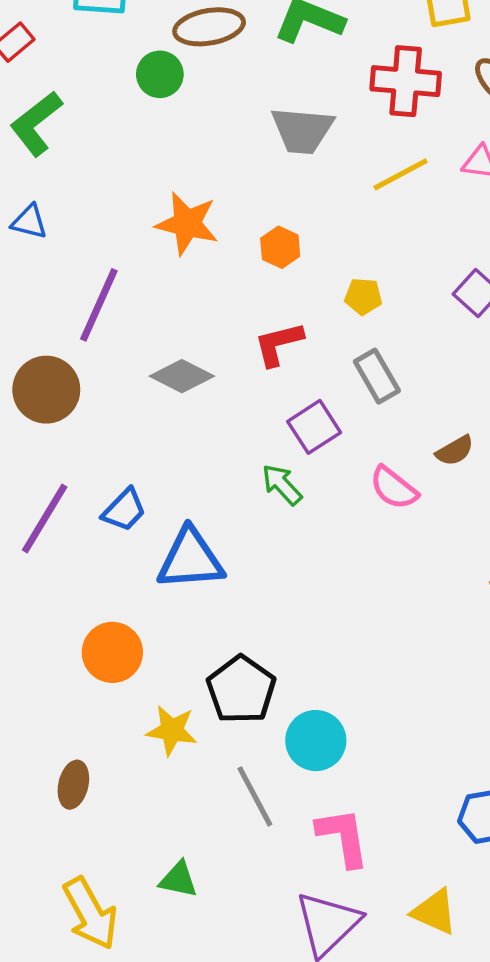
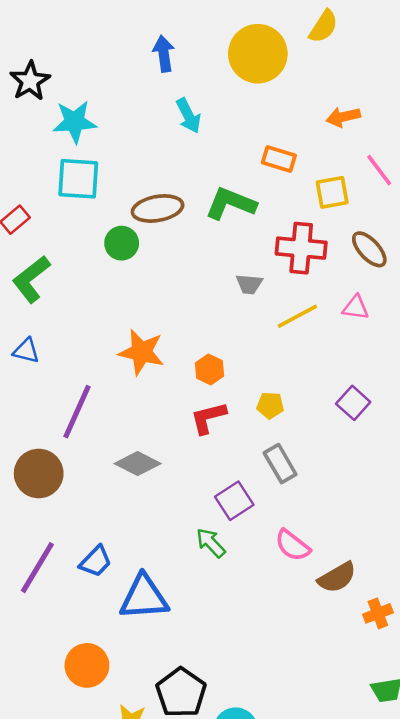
gray trapezoid: (302, 130) -> (249, 284), moved, size x0.6
red L-shape: (279, 344) -> (208, 418), moved
brown semicircle: (455, 451) -> (337, 578), moved, size x1.4

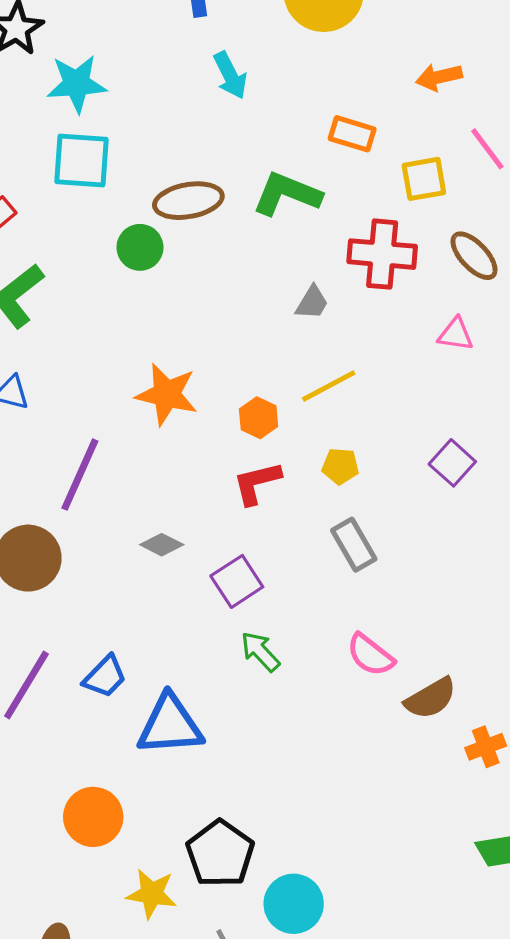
gray trapezoid: (249, 284) -> (312, 302), turned -64
yellow line: (297, 316) -> (329, 386), moved
gray diamond: (138, 464) -> (162, 545), size x0.7
purple square: (234, 501) -> (237, 581), moved

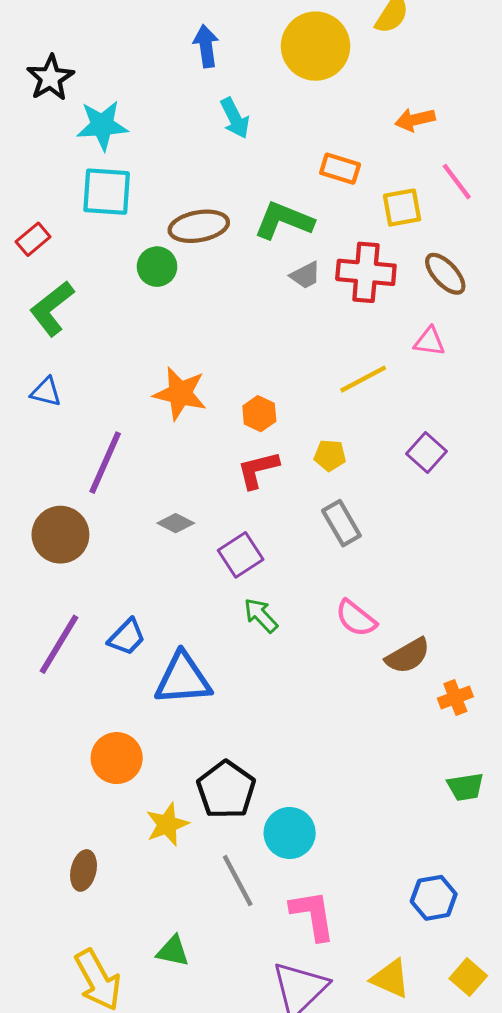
gray trapezoid: (312, 302) -> (305, 275), moved, turned 32
yellow line: (329, 386) -> (363, 379), moved
yellow star: (152, 894) -> (167, 824), turned -30

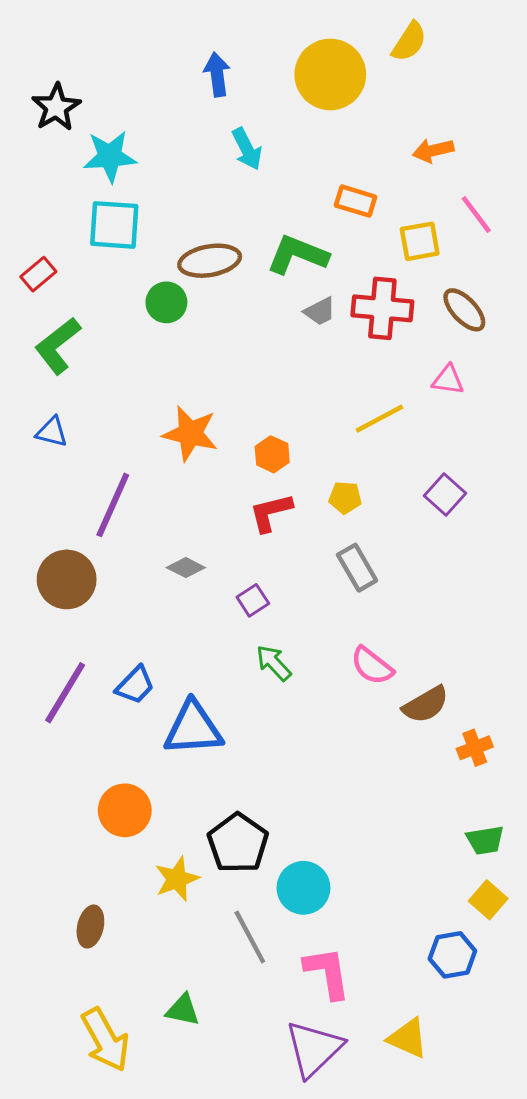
purple square: (241, 555) -> (253, 600), size x0.7
yellow square: (468, 977) -> (488, 900), moved

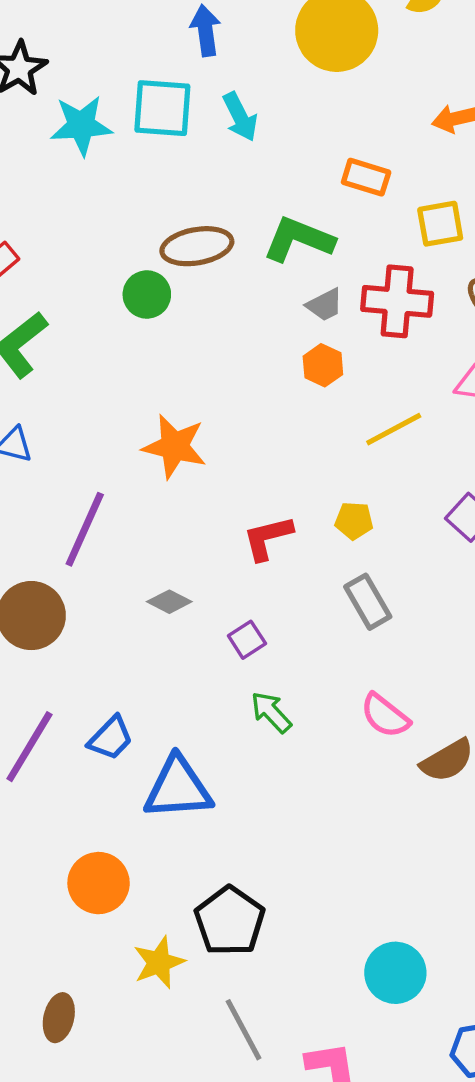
cyan square: (114, 225) -> (162, 108), moved
orange hexagon: (272, 454) -> (323, 365), moved
cyan circle: (303, 888) -> (395, 973), moved

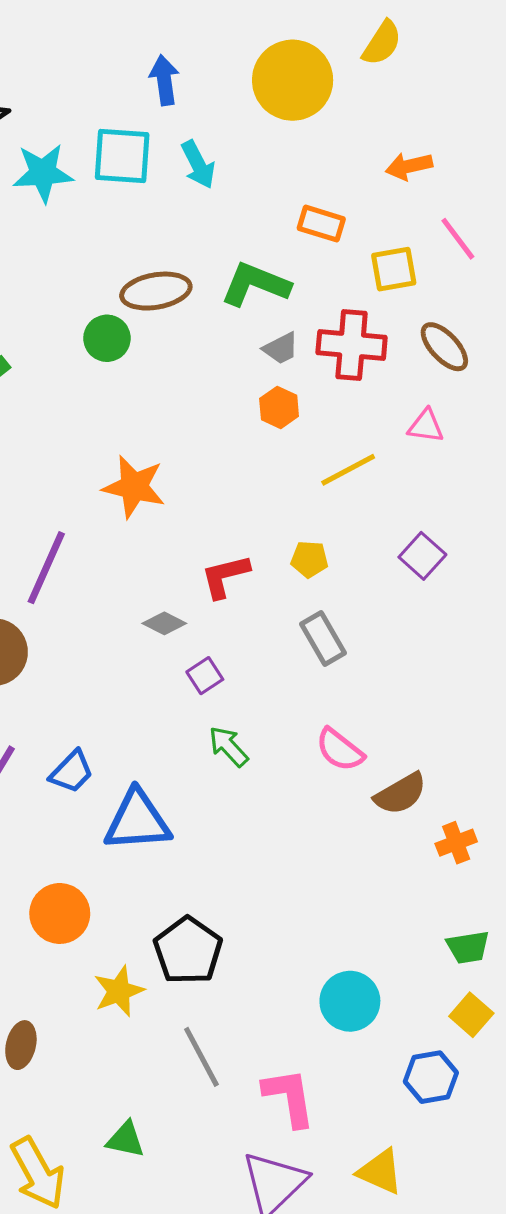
gray diamond: (169, 602) -> (164, 623), moved

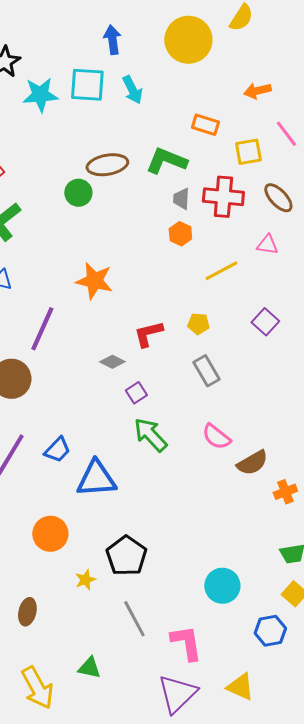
gray trapezoid: (281, 348) -> (181, 199), turned 120
green arrow: (228, 746) -> (150, 435), size x1.4
yellow star: (119, 991) -> (85, 580), size x0.7

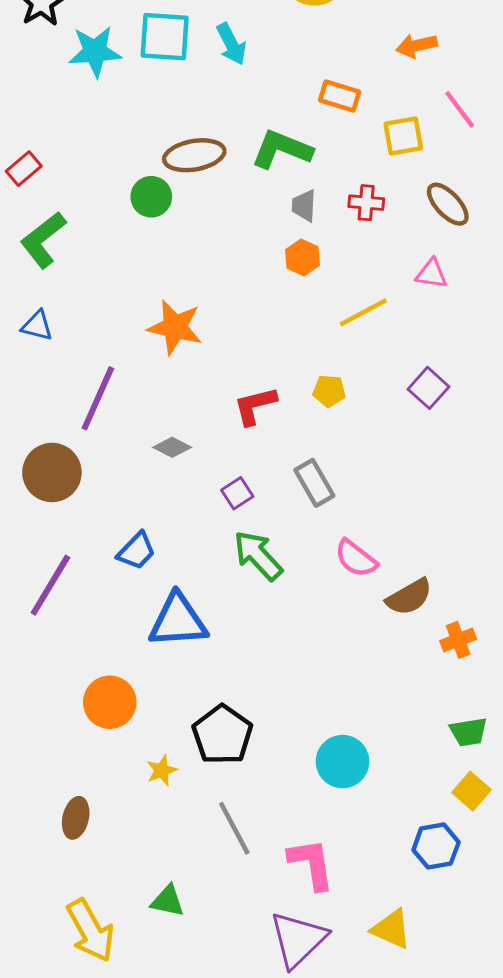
red cross: (223, 197) -> (366, 203), size x0.6
gray diamond: (112, 362) -> (172, 447), moved
gray rectangle: (206, 371) -> (314, 483), moved
blue trapezoid: (57, 450) -> (136, 551), moved
cyan circle: (222, 586) -> (343, 762), moved

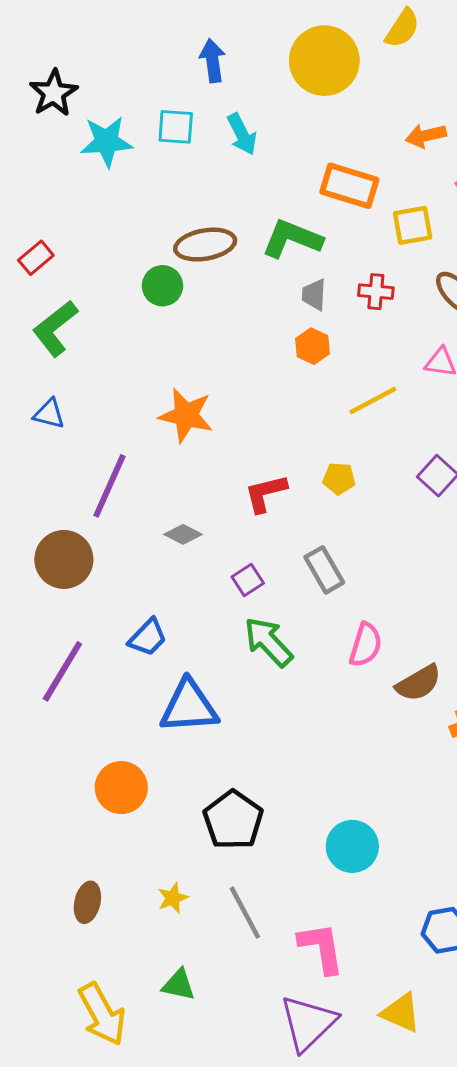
cyan square: (165, 37) -> (176, 127), size x0.7
orange rectangle: (340, 96) -> (349, 186), size x1.4
pink semicircle: (356, 558) -> (366, 645), turned -111
yellow star: (162, 770) -> (173, 898), moved

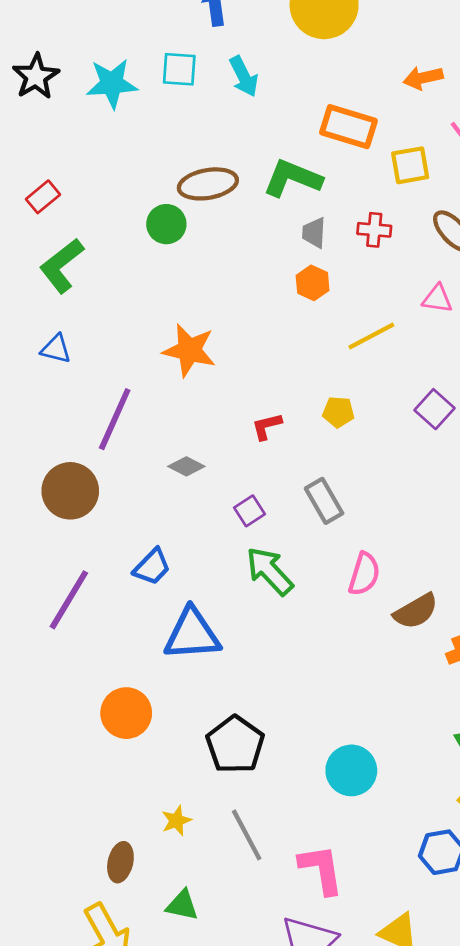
black star: (54, 93) -> (36, 76), moved
red L-shape: (265, 493) -> (267, 426), size x0.7
brown ellipse: (87, 902) -> (120, 862), moved

